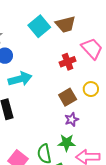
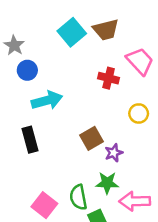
red cross: (68, 62) -> (109, 78), turned 35
brown square: (68, 97) -> (91, 138), moved

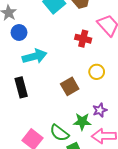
yellow circle: (139, 113) -> (97, 72), moved
purple star: (114, 153) -> (100, 110), moved
green semicircle: (78, 197) -> (59, 133), turned -42

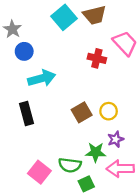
yellow circle: (97, 72) -> (109, 111), moved
green semicircle: (59, 133) -> (70, 165), turned -30

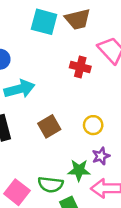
cyan square: (64, 17) -> (44, 22), turned -35
brown square: (82, 112) -> (49, 126), moved

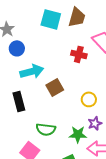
brown trapezoid: (78, 19) -> (77, 17), turned -60
brown square: (49, 126) -> (55, 87), moved
green semicircle: (51, 184) -> (46, 129), moved

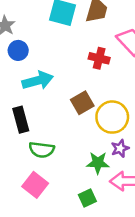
brown square: (55, 87) -> (82, 103), moved
yellow circle: (89, 99) -> (112, 117), size x1.6
green semicircle: (46, 129) -> (42, 150), moved

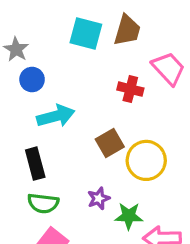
purple star: (120, 148) -> (99, 198), moved
green semicircle: (42, 150) -> (43, 203), moved

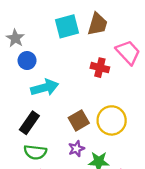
cyan square: (86, 33) -> (67, 26), turned -30
brown square: (110, 143) -> (79, 120), moved
black rectangle: (35, 164) -> (29, 123), turned 50

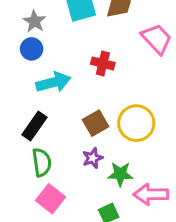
gray star: (15, 38) -> (34, 21), moved
red cross: (100, 68) -> (103, 63), moved
green semicircle: (35, 152) -> (42, 162), turned -105

